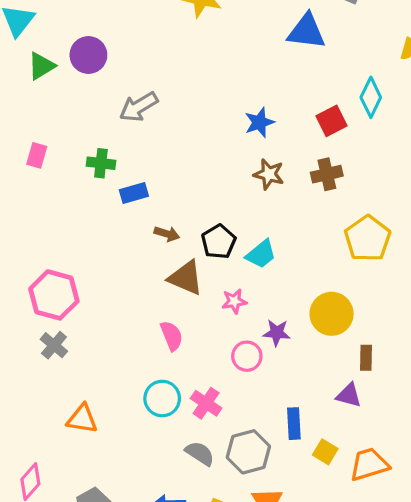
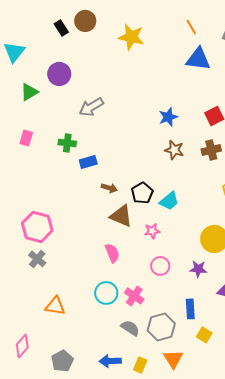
green triangle: (41, 66) -> (29, 92), moved
purple star: (277, 333) -> (198, 269), moved
yellow square: (325, 452) -> (204, 335), moved

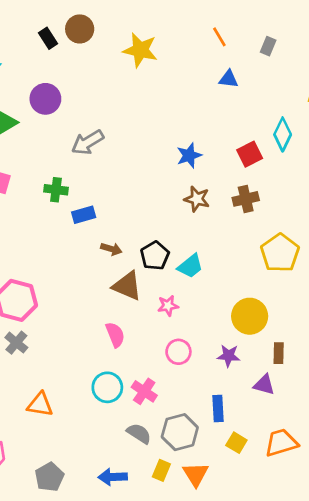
blue triangle: (198, 59) -> (229, 79), size x0.6
yellow rectangle: (140, 365) -> (161, 470), moved

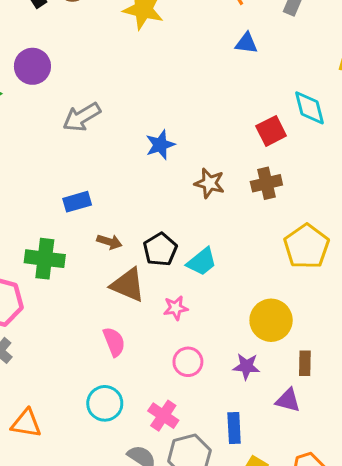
cyan diamond: (283, 134) -> (310, 108), turned -40
blue star: (189, 155) -> (160, 145), moved
green cross: (56, 190) -> (45, 259), moved, size x1.4
pink cross: (144, 391) -> (163, 416), moved

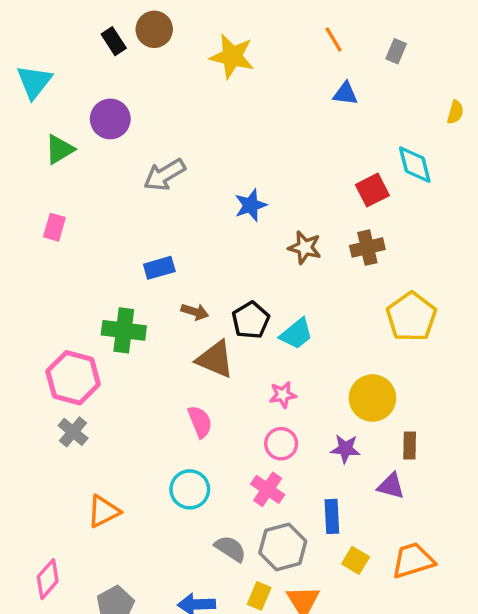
pink star: (176, 308) -> (283, 395), moved
pink cross: (163, 416) -> (268, 489), moved
orange triangle: (26, 423) -> (104, 511), turned -36

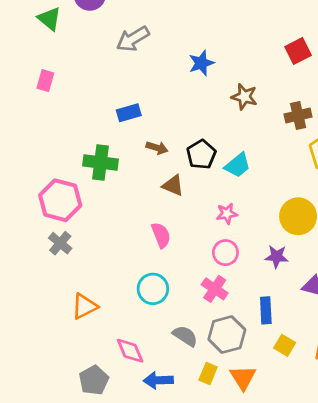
green triangle: (60, 149) -> (49, 19), turned -50
brown cross: (367, 248) -> (298, 115), moved
brown triangle: (215, 359) -> (173, 185), size x0.7
pink diamond: (48, 579) -> (130, 351), moved, turned -64

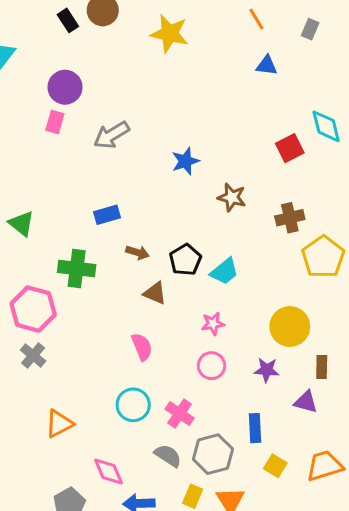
green triangle: (49, 19) -> (21, 224), moved
pink rectangle: (45, 81) -> (55, 122), moved
pink cross: (215, 289) -> (180, 414), moved

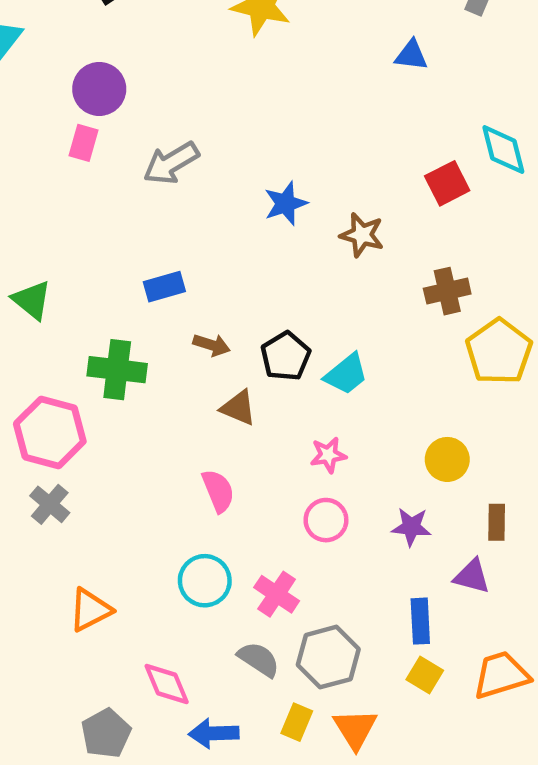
brown star: (232, 197) -> (362, 235), moved
yellow circle: (290, 326) -> (447, 459), size x0.7
blue rectangle: (255, 428) -> (420, 621), moved

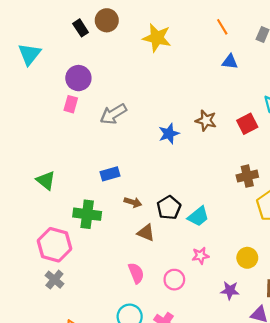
brown star: (362, 235) -> (206, 121), moved
pink star: (328, 455) -> (200, 256), moved
pink circle: (326, 520) -> (174, 280), moved

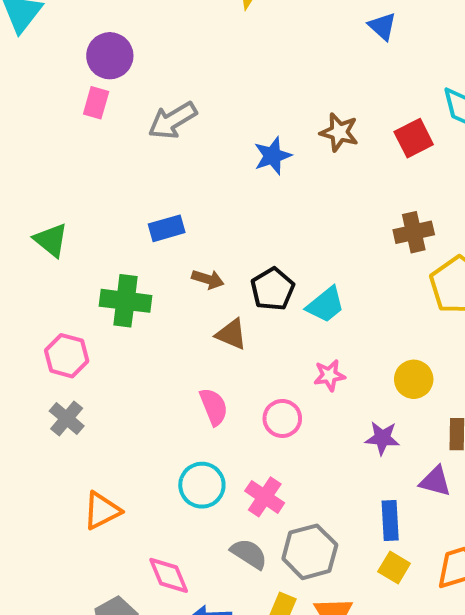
blue triangle: (230, 62) -> (382, 26), turned 35
pink hexagon: (54, 245) -> (67, 356), size x0.7

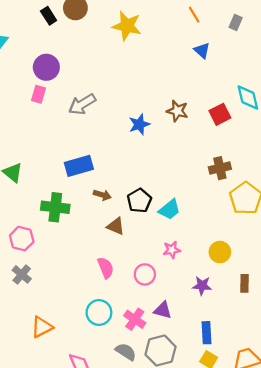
blue rectangle: (167, 228) -> (79, 166), size x1.4
purple triangle: (435, 481) -> (163, 310), moved

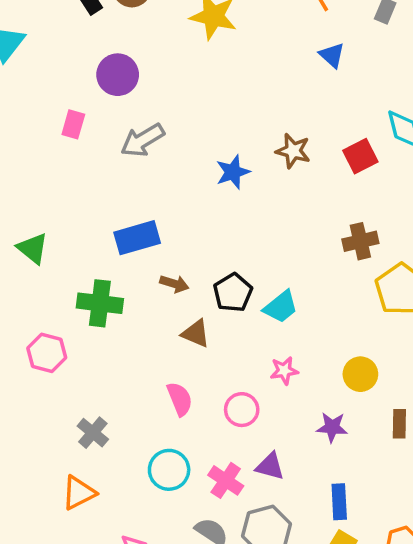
purple circle: (46, 67) -> (118, 75), moved
gray cross: (22, 274) -> (93, 433), moved

